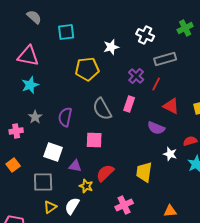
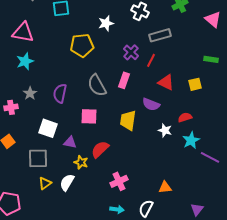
yellow trapezoid: (144, 172) -> (128, 120), moved

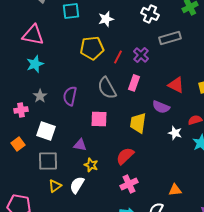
white star: (106, 23) -> (106, 19), moved
red line: (151, 60) -> (118, 57), moved
white square: (48, 128) -> (46, 131), moved
red semicircle: (100, 149) -> (125, 156), moved

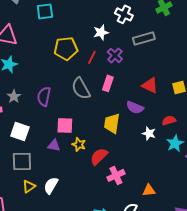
white star: (106, 19) -> (101, 32), moved
pink square: (99, 119) -> (65, 125), moved
yellow star: (91, 165) -> (79, 144), moved
pink cross: (129, 184) -> (116, 175), moved

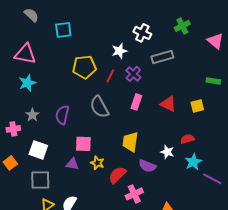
pink rectangle: (108, 83) -> (136, 102), moved
purple semicircle: (135, 107) -> (147, 166), moved

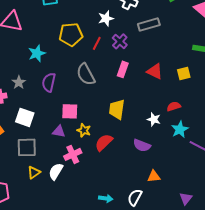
cyan star: (27, 83) -> (37, 53), moved
purple semicircle: (147, 166) -> (142, 145), moved
pink cross: (134, 194) -> (73, 154), moved

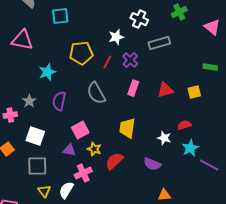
red triangle: (155, 71) -> (165, 90), turned -42
pink square: (70, 111) -> (80, 130), turned -30
yellow triangle: (34, 172) -> (44, 191), turned -32

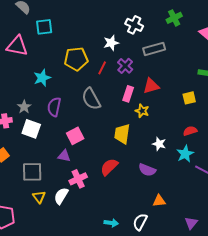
cyan square: (60, 16) -> (44, 27), moved
red triangle: (165, 90) -> (151, 86), moved
red semicircle: (184, 125) -> (190, 131), moved
white square: (35, 136) -> (31, 129), moved
yellow star: (94, 149) -> (142, 111), moved

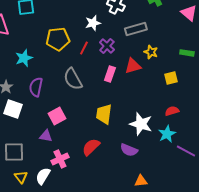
yellow star: (142, 111) -> (151, 52), moved
white star: (159, 144) -> (141, 124), size x1.6

